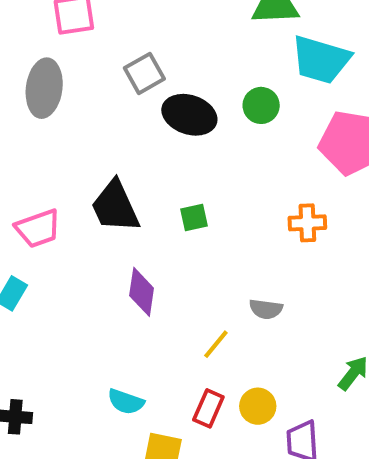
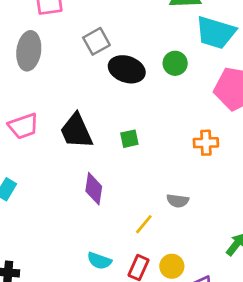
pink trapezoid: (38, 228) -> (23, 126), moved
cyan semicircle: (126, 402) -> (99, 261), moved

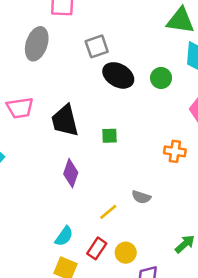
cyan semicircle: (99, 261) -> (64, 236), turned -85

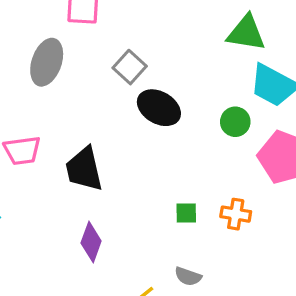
gray square: (97, 46) -> (130, 67), turned -30
green circle: (161, 78) -> (235, 122), moved
green square: (110, 136) -> (186, 213), moved

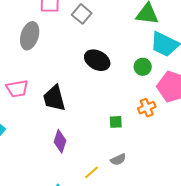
gray square: (130, 67) -> (82, 14), moved
orange cross: (236, 214) -> (147, 108), moved, turned -30
gray semicircle: (188, 276) -> (118, 159), turned -42

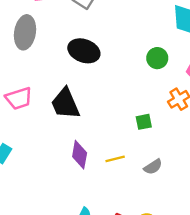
black ellipse: (97, 60) -> (84, 51), moved
green circle: (143, 67) -> (157, 58), moved
yellow line: (91, 172) -> (115, 159), moved, turned 35

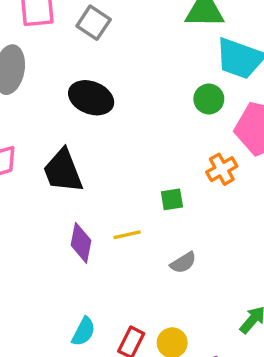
green circle: (157, 58) -> (209, 99), moved
yellow line: (115, 159) -> (127, 235), moved

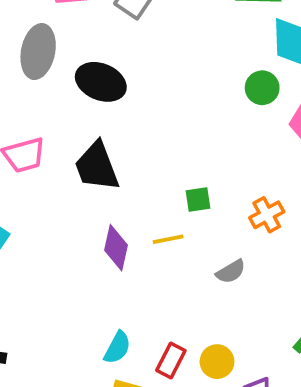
black ellipse: (91, 98) -> (101, 82), moved
orange cross: (222, 169) -> (267, 215), moved
green square: (172, 199) -> (198, 200), moved

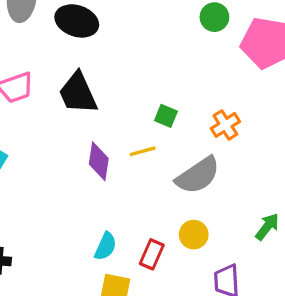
green square: (198, 200) -> (166, 116), turned 35
gray semicircle: (231, 272) -> (198, 175), size x1.8
yellow circle: (217, 362) -> (194, 235), moved

